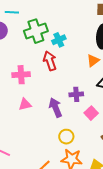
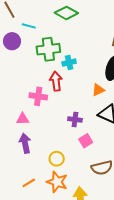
pink cross: (21, 75) -> (38, 96), moved
purple arrow: (55, 107) -> (25, 143), moved

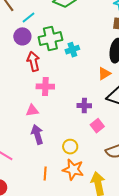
cyan line: (29, 26) -> (28, 17), turned -48
purple circle: (12, 41) -> (22, 36), moved
red arrow: (56, 81) -> (33, 61), moved
orange line: (29, 183) -> (45, 174), turned -48

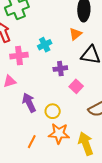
cyan cross: (72, 50) -> (45, 45), moved
purple arrow: (37, 134) -> (29, 103), moved
orange line: (45, 174) -> (32, 142), turned 32

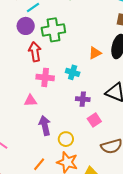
orange triangle: (75, 34) -> (95, 53), moved
cyan cross: (45, 45) -> (73, 72), turned 32

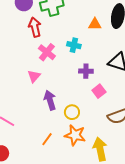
orange triangle: (95, 53) -> (95, 24), turned 32
pink cross: (45, 77) -> (47, 52), turned 36
pink triangle: (31, 101) -> (34, 76), turned -40

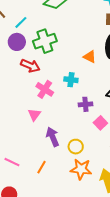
orange triangle: (95, 24) -> (90, 57), turned 32
red arrow: (35, 27) -> (30, 66), turned 132
orange line: (47, 139) -> (42, 167), moved

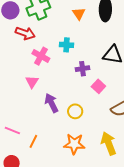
orange triangle: (90, 57) -> (79, 14), moved, turned 32
orange line: (42, 167) -> (33, 141), moved
orange star: (81, 169) -> (74, 144), moved

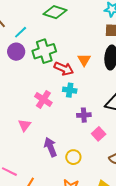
red arrow: (25, 33) -> (64, 69), moved
pink triangle: (32, 82) -> (24, 125), moved

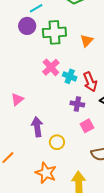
orange triangle: (84, 60) -> (87, 41), moved
red arrow: (64, 69) -> (90, 82), moved, turned 30
pink cross: (43, 99) -> (51, 67), moved

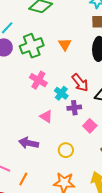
cyan cross: (70, 76) -> (61, 93), moved, turned 32
pink triangle: (17, 99) -> (46, 116), moved, turned -32
purple arrow: (37, 127) -> (29, 143), moved, turned -54

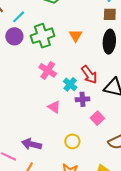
purple arrow: (29, 143) -> (31, 144), moved

